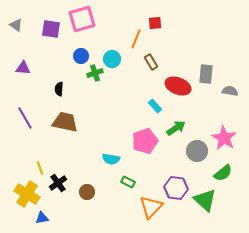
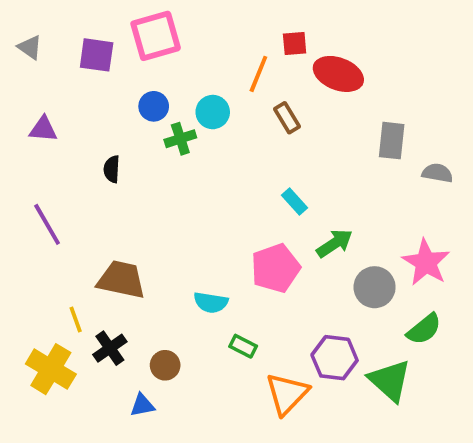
red ellipse: (178, 86) -> (338, 74), moved
brown trapezoid: (65, 122) -> (121, 280), moved
blue triangle: (42, 218) -> (142, 405), moved

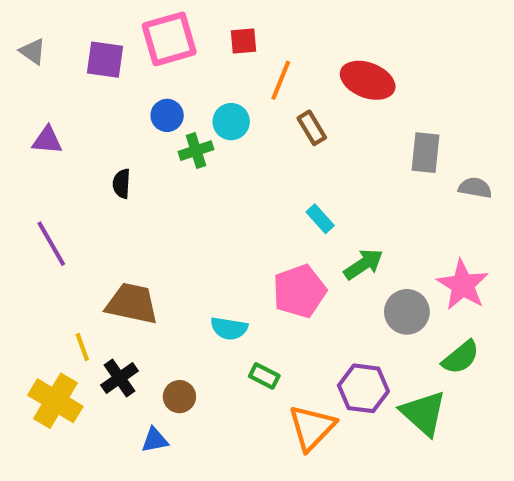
red square: (295, 43) -> (244, 41), moved

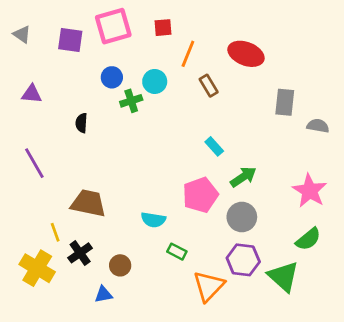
gray circle: (407, 312) -> (242, 217), moved

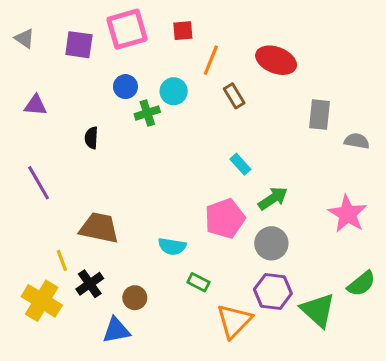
green semicircle: (308, 239) -> (361, 284), moved
blue triangle: (104, 294) -> (116, 330), size x1.4

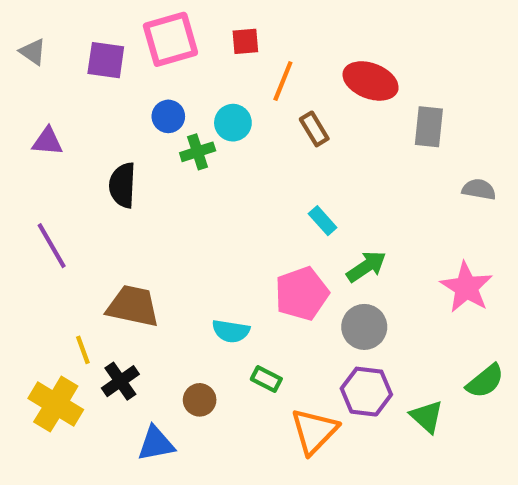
gray rectangle: (319, 115) -> (429, 127), moved
black semicircle: (91, 138) -> (122, 185), size x1.5
brown circle: (135, 298) -> (200, 400), moved
green triangle: (318, 310) -> (427, 417), size x0.7

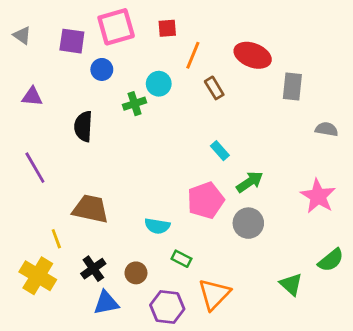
blue circle: (168, 116) -> (102, 69), moved
black cross: (120, 381) -> (93, 269), moved
purple hexagon: (366, 392) -> (167, 307), moved

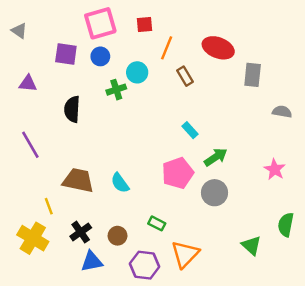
purple square: (72, 41) -> (66, 54), moved
blue circle: (102, 69) -> (100, 56), moved
pink star: (318, 196) -> (275, 169), size x0.7
cyan semicircle: (157, 226) -> (120, 183), moved, turned 45
green semicircle: (331, 260) -> (286, 225), turned 140

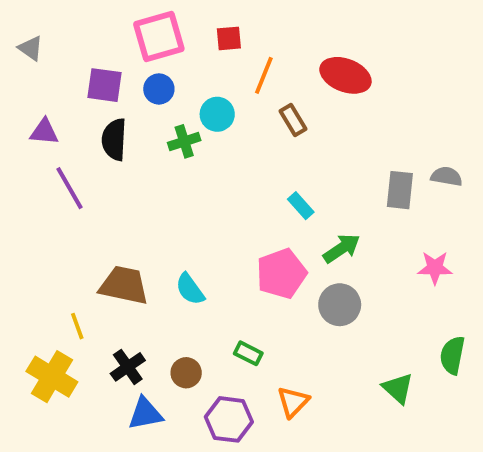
gray rectangle: (253, 75) -> (400, 190), moved
black semicircle: (72, 109) -> (114, 140), moved
purple line: (30, 145) -> (69, 188), moved
pink star: (275, 169) -> (435, 268), turned -30
orange triangle: (185, 254) -> (293, 402), size x0.7

